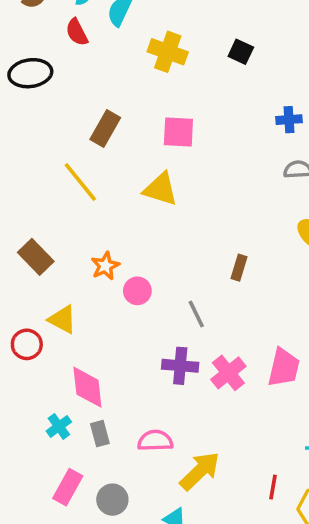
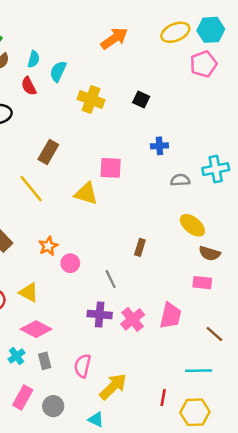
blue cross: (289, 120) -> (159, 146), moved
pink square: (178, 132) -> (111, 168), moved
yellow triangle: (62, 319) -> (29, 292), moved
pink diamond: (87, 387) -> (36, 329), turned -56
pink semicircle: (155, 441) -> (82, 366), turned -75

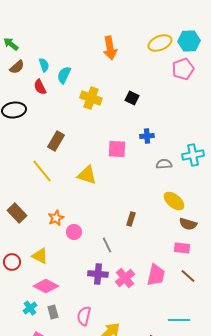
orange arrow: (114, 38) -> (110, 48), turned 115
cyan semicircle: (34, 59) -> (44, 65), turned -32
pink square: (111, 168) -> (117, 149), moved
brown line: (214, 334) -> (188, 276), moved

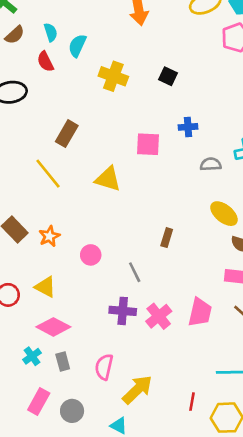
orange star: (56, 218) -> (49, 236), moved

